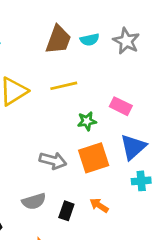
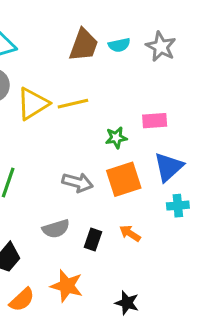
yellow line: (64, 86) -> (73, 104), moved
pink rectangle: (121, 106) -> (155, 121), turned -30

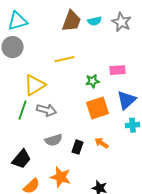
yellow triangle: (33, 104) -> (35, 85), moved
gray arrow: (78, 182) -> (47, 110), moved

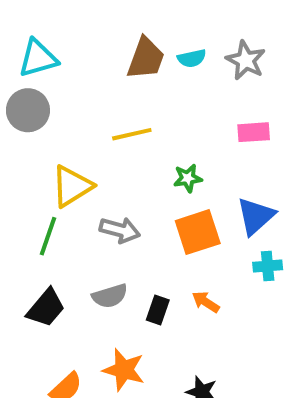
pink rectangle: (118, 70) -> (254, 132), moved
gray arrow: (47, 110) -> (120, 230), moved
black trapezoid: (22, 159) -> (46, 308), moved

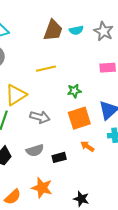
orange arrow: (206, 302) -> (87, 146), moved
black rectangle: (158, 310) -> (59, 157), turned 56

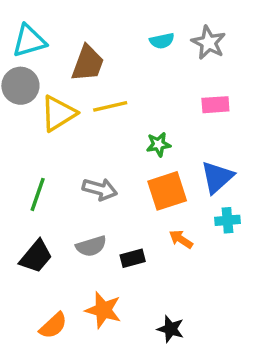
brown trapezoid: (53, 30) -> (88, 63), moved
yellow triangle: (16, 95) -> (58, 113), moved

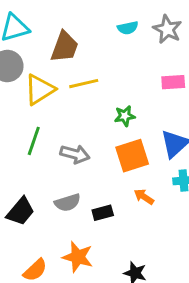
green line: (38, 194) -> (34, 141), moved

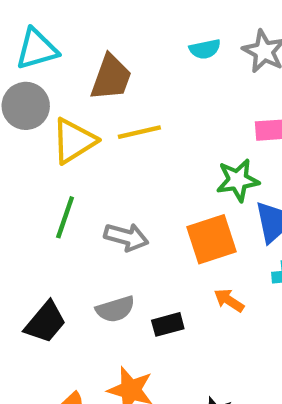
green star: (125, 116) -> (238, 180), moved, size x1.4

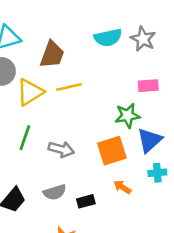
cyan semicircle: (205, 49) -> (108, 38), size x1.5

